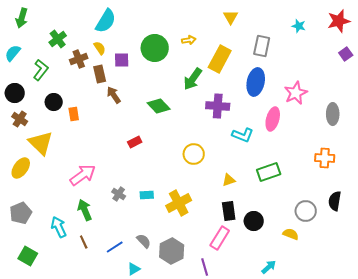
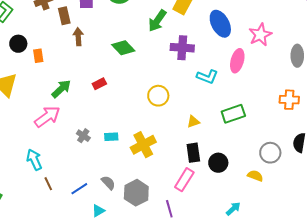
blue ellipse: (256, 82) -> (220, 24), turned -40
brown arrow: (114, 95) -> (78, 37), turned 30
green arrow: (85, 210) -> (61, 89), moved, turned 70
cyan arrow: (59, 227) -> (34, 160), moved

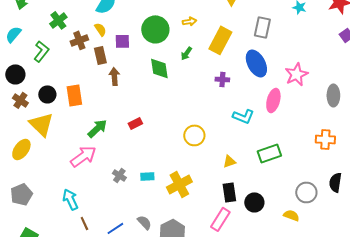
green arrow: (157, 21) -> (186, 53), moved, size x0.6
black circle: (18, 44) -> (47, 94), moved
green diamond: (123, 48) -> (159, 68), moved, turned 35
purple cross: (182, 48) -> (222, 79), moved, size x0.6
orange rectangle: (38, 56) -> (74, 95), size x1.5

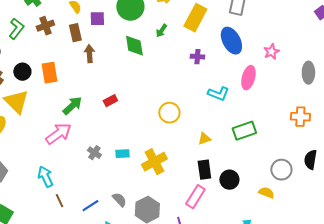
brown cross: (79, 40) -> (45, 26), moved
pink star: (296, 74) -> (271, 52), size x0.7

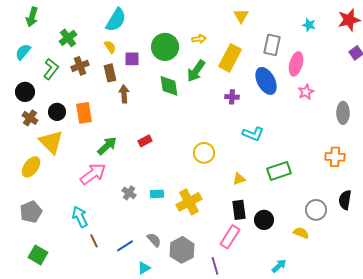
green arrow: (161, 31) -> (196, 71), size x1.6
pink ellipse: (248, 78) -> (296, 64), moved

